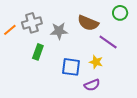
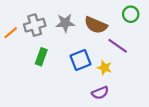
gray star: (59, 31) -> (65, 23), moved
blue square: (71, 67) -> (80, 60), moved, turned -30

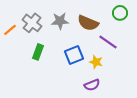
gray cross: (35, 25) -> (32, 23), turned -36

